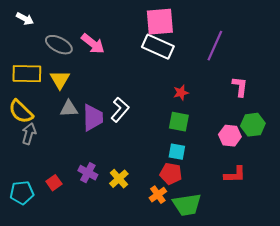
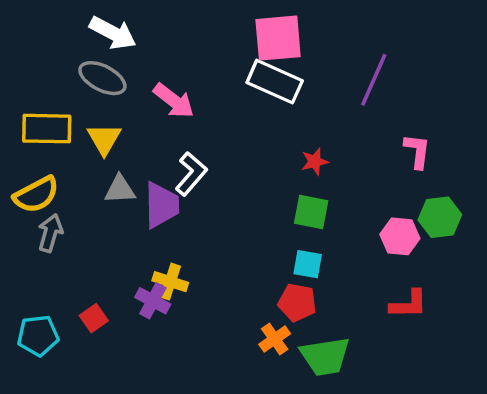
white arrow: (25, 19) -> (113, 33), moved, size x1.5
pink arrow: (93, 44) -> (174, 101), moved
white L-shape: (120, 110) -> (191, 174), moved
yellow semicircle: (21, 112) -> (36, 195), turned -72
yellow cross: (119, 179) -> (170, 282), moved, turned -30

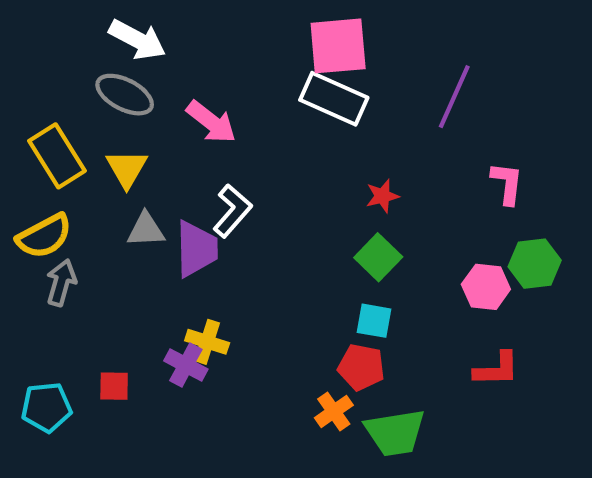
yellow rectangle: (47, 129) -> (57, 156), turned 57
green square: (311, 212) -> (378, 257), turned 33
red square: (94, 318) -> (114, 386), turned 36

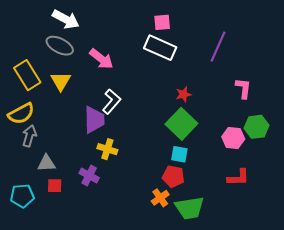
pink square: (338, 46) -> (162, 22), size x0.6
gray triangle: (146, 230) -> (47, 163), moved
green square: (378, 257) -> (181, 124), size x1.4
yellow cross: (207, 342) -> (107, 149), moved

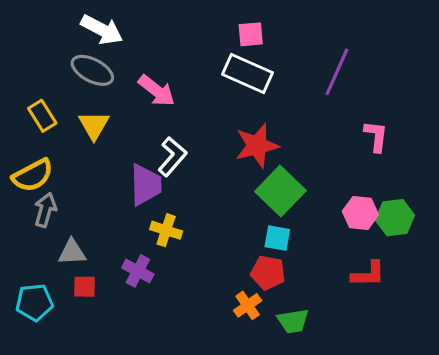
yellow rectangle: (27, 75) -> (42, 116), size x0.7
red star: (183, 94) -> (257, 146), moved, size x1.8
green hexagon: (257, 127) -> (395, 218), moved
green trapezoid: (190, 208) -> (293, 321), size x0.7

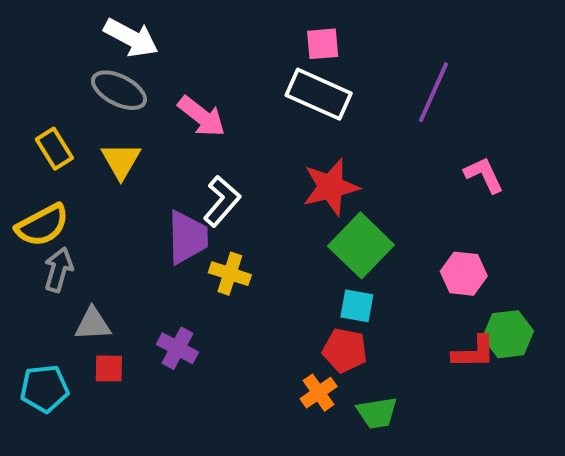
pink L-shape: (376, 136) -> (484, 175), turned -32
green hexagon: (395, 218) -> (508, 334), moved
yellow cross: (166, 230) -> (230, 274), moved

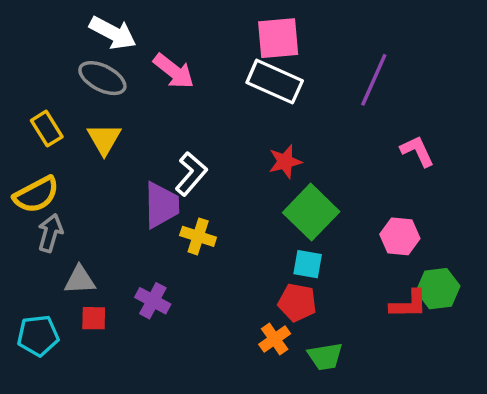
pink square: (323, 44) -> (278, 38), size x1.5
pink arrow: (202, 116) -> (174, 71), moved
red star: (331, 187) -> (285, 162), size x0.7

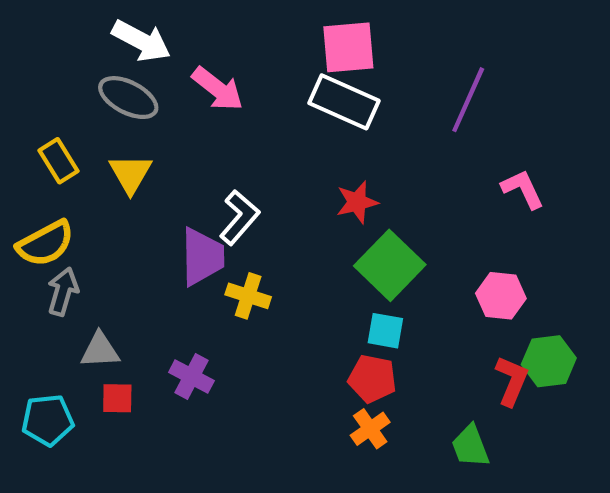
red L-shape: (409, 304) -> (512, 381), turned -66
orange cross: (275, 339) -> (370, 429), moved
green trapezoid: (325, 356) -> (470, 446), moved, turned 78

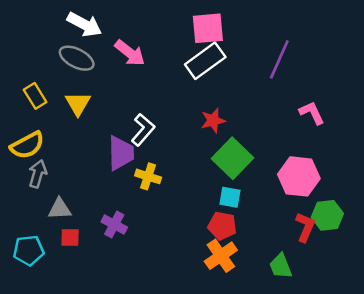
white rectangle: (344, 102) -> (205, 61), turned -60
pink hexagon: (501, 296) -> (299, 176), size x1.4
orange cross: (370, 429) -> (221, 256), size x1.4

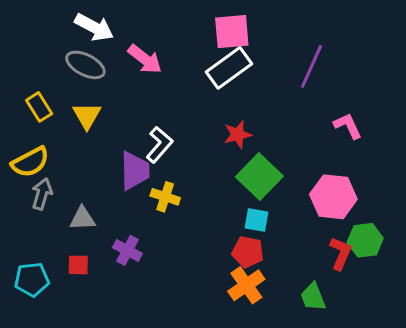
gray triangle: (60, 209) -> (83, 219), moved

